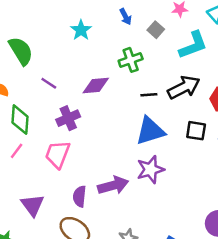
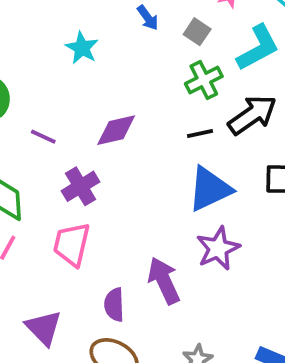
green cross: (131, 60) -> (204, 80), moved
purple arrow: (113, 185) -> (164, 281), turned -92

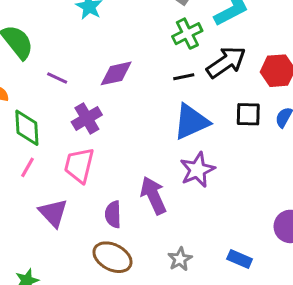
purple triangle: (44, 328) -> (53, 213), moved

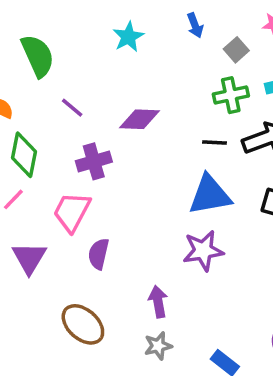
purple arrow: (153, 195) -> (158, 302), moved, size x0.7
purple semicircle: (113, 214) -> (99, 254), moved

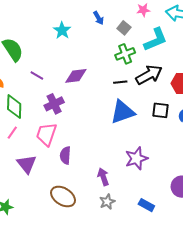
purple star: (203, 251) -> (136, 158), moved

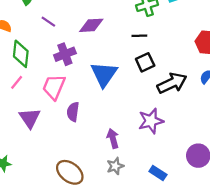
black arrow: (149, 75) -> (172, 83), moved
black square: (160, 110) -> (145, 62), moved, turned -36
blue triangle: (123, 112) -> (104, 74), moved, turned -40
brown ellipse: (63, 197) -> (70, 172), moved

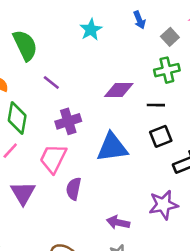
purple diamond: (91, 25) -> (119, 90), moved
blue triangle: (104, 74) -> (112, 147), turned 44
purple arrow: (113, 138) -> (118, 222), turned -66

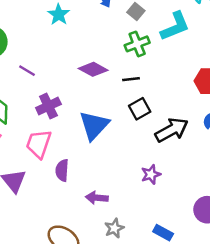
purple diamond: (119, 90) -> (93, 69), turned 36
blue triangle: (112, 147) -> (94, 125), turned -32
purple star: (163, 205) -> (151, 174), size x0.7
purple arrow: (118, 222) -> (97, 198), moved

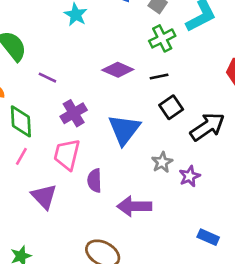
purple arrow: (97, 198) -> (134, 206), size x1.4
gray star: (114, 228) -> (162, 162), moved

